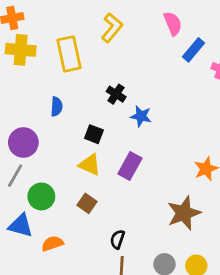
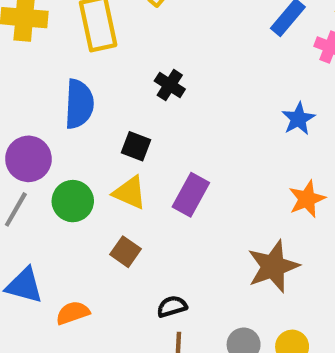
blue semicircle: (57, 107) -> (79, 104), size x1.6
blue star: (141, 116) -> (298, 119), moved, turned 30
green circle: (41, 196) -> (73, 201), moved
black semicircle: (117, 239) -> (172, 306), turned 54

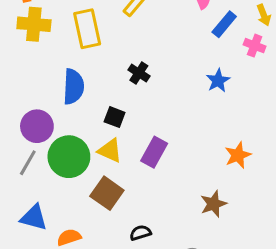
blue star: (298, 119) -> (218, 81), moved
green circle: (73, 201) -> (69, 157), size x1.4
brown square: (125, 252) -> (107, 193), size x1.5
brown star: (273, 266) -> (213, 204), size x0.7

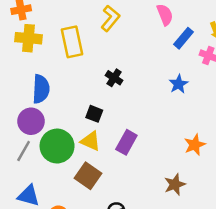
blue semicircle: (73, 87) -> (41, 89), moved

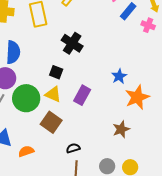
black cross: (114, 78) -> (72, 43), size x1.5
blue star: (179, 84) -> (119, 76), moved
orange star: (195, 145) -> (137, 97), size x1.4

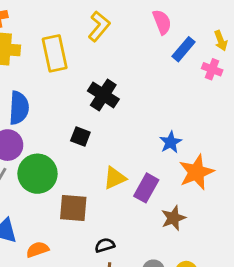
yellow triangle: (53, 94) -> (115, 178), moved, turned -48
purple rectangle: (82, 95) -> (146, 188), moved
brown square: (51, 122) -> (73, 208), turned -30

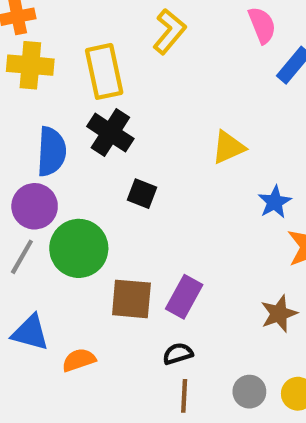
black cross: (103, 95) -> (110, 133), moved
yellow triangle: (115, 178) -> (228, 147), moved
purple rectangle: (146, 188) -> (184, 297), moved

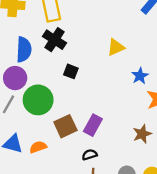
brown square: (131, 299) -> (65, 126), turned -30
orange semicircle: (79, 360) -> (38, 147), moved

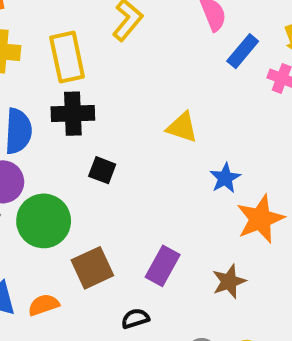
black cross: (55, 40) -> (73, 114), turned -35
yellow triangle: (116, 47) -> (182, 127), turned 42
purple rectangle: (93, 125) -> (163, 266), moved

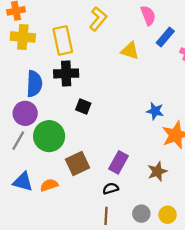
yellow triangle: (182, 127) -> (130, 51), moved
blue star: (225, 178) -> (155, 111), turned -30
black semicircle: (135, 318) -> (111, 189), moved

